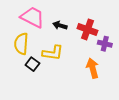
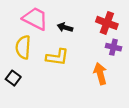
red cross: (87, 29) -> (107, 23), moved
black square: (32, 64) -> (13, 78), moved

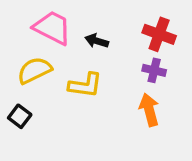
yellow semicircle: (23, 47) -> (34, 70), turned 60
purple cross: (113, 47) -> (154, 70), moved

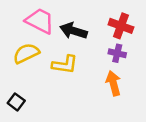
black arrow: (97, 41) -> (74, 31), size x1.5
black square: (20, 116) -> (16, 102), moved

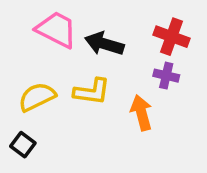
yellow semicircle: (26, 53) -> (37, 97), moved
orange arrow: (113, 83) -> (141, 113), moved

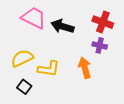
yellow L-shape: (92, 92) -> (49, 69), moved
black square: (23, 145) -> (24, 87), moved

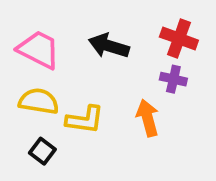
pink trapezoid: (34, 18) -> (39, 50), moved
yellow semicircle: (22, 58) -> (39, 101), turned 35

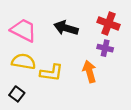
black square: (42, 151) -> (17, 94), moved

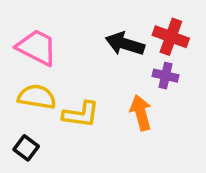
black arrow: (66, 28) -> (125, 44), moved

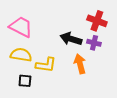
black arrow: (125, 44) -> (71, 39), moved
black square: (26, 148) -> (25, 81), moved, turned -32

